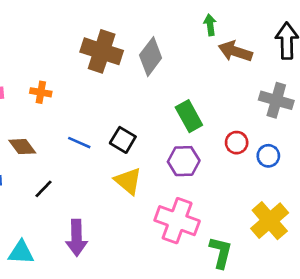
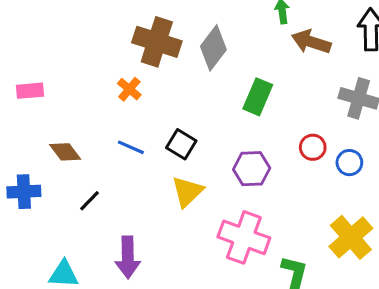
orange cross: (41, 92) -> (129, 89), moved, turned 30
green rectangle: (189, 116) -> (258, 97), moved, turned 52
yellow triangle: (128, 181) -> (187, 192), turned 36

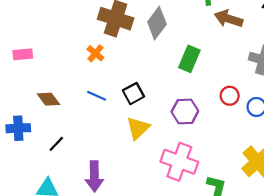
black square: (181, 144) -> (133, 94), turned 30
black line: (90, 201) -> (56, 144), moved

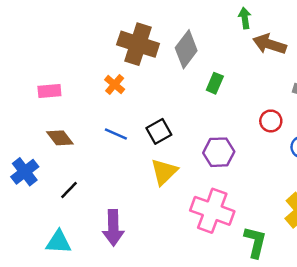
pink rectangle: (23, 54) -> (49, 91), moved
green rectangle: (189, 59) -> (215, 83), moved, size x0.7
red circle: (230, 96) -> (271, 121), moved
blue cross: (18, 128) -> (25, 172), turned -35

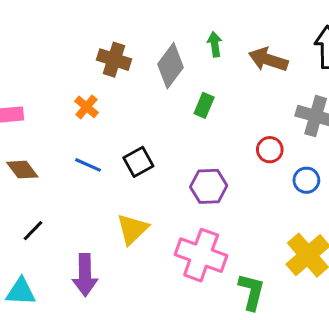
green arrow: (245, 18) -> (215, 44), moved
brown cross: (138, 44) -> (114, 60), size x0.7
yellow triangle: (164, 172) -> (132, 229), moved

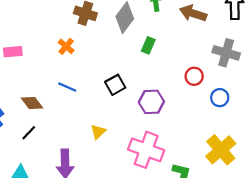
black square: (138, 162) -> (115, 85), moved
brown diamond: (22, 170) -> (32, 103), moved
yellow triangle: (132, 229) -> (98, 132), size x0.7

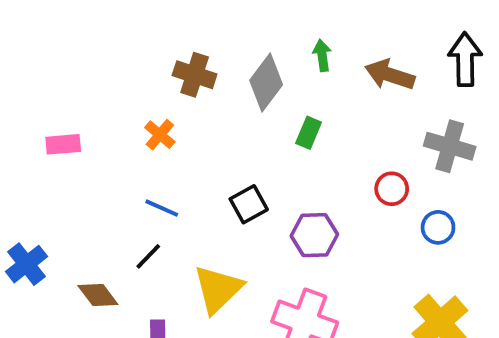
brown diamond: (32, 103) -> (98, 295), moved
yellow triangle: (98, 132) -> (218, 289), size x1.8
black line: (29, 133) -> (148, 256), moved

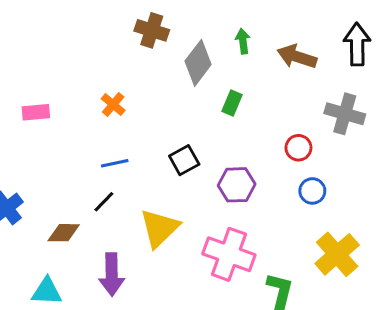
brown cross: (195, 75) -> (152, 30), moved
blue line: (162, 208) -> (115, 163), turned -36
blue circle: (438, 227) -> (312, 191), moved
brown diamond: (98, 295) -> (64, 233), turned -52

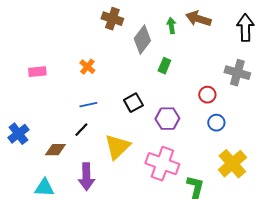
brown arrow: (297, 57) -> (198, 19), moved

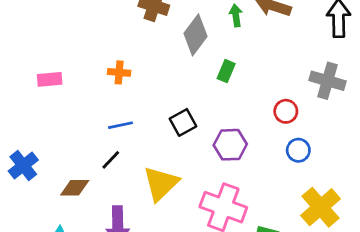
orange cross: (87, 67) -> (119, 72), turned -35

